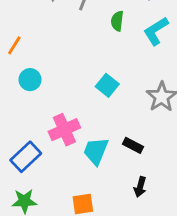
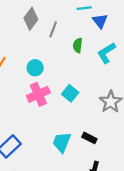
cyan circle: (30, 80) -> (35, 68), moved
pink cross: (64, 130) -> (38, 94), moved

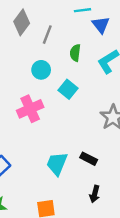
cyan circle: (35, 68) -> (41, 70), moved
cyan square: (70, 93) -> (68, 89), moved

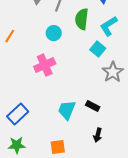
green semicircle: (75, 53) -> (82, 19), size x1.5
cyan square: (68, 89) -> (98, 49), moved

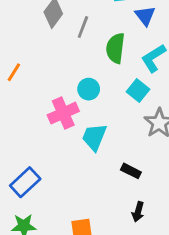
cyan circle: (54, 33) -> (89, 89), moved
cyan trapezoid: (67, 110) -> (94, 137), moved

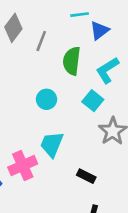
blue triangle: (145, 16) -> (99, 30), turned 30
pink cross: (63, 113) -> (23, 165), moved

